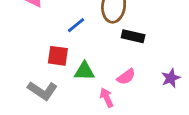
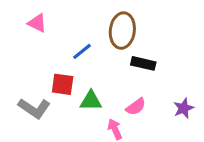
gray L-shape: (43, 91) -> (34, 108), moved

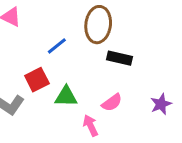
red square: (63, 84) -> (37, 80), turned -35

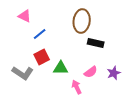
blue line: (57, 46) -> (40, 34), moved
purple star: (161, 104) -> (114, 73), moved

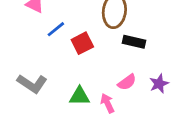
red square: (42, 57) -> (82, 43), moved
green triangle: (61, 68) -> (80, 96), moved

